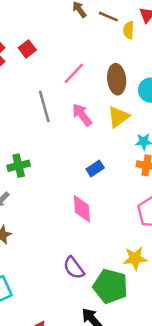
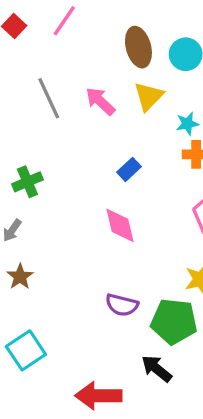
pink line: (74, 73) -> (64, 21), moved
purple semicircle: (74, 268) -> (122, 305), turned -30

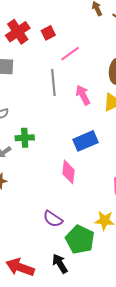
pink line: (64, 21) -> (70, 54), moved
blue rectangle: (129, 169) -> (86, 141), size x1.6
green cross: (27, 182) -> (25, 138), moved

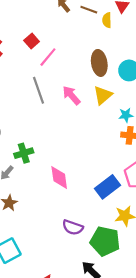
red square: (48, 33) -> (32, 41), moved
blue rectangle: (86, 141) -> (107, 187), moved
pink diamond: (68, 172) -> (59, 177), moved

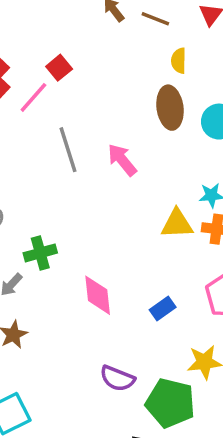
yellow semicircle: (107, 20) -> (179, 61), moved
pink line: (48, 57) -> (33, 97), moved
yellow triangle: (103, 95) -> (177, 224), moved, turned 36
blue rectangle: (107, 187) -> (163, 308), moved, size x0.6

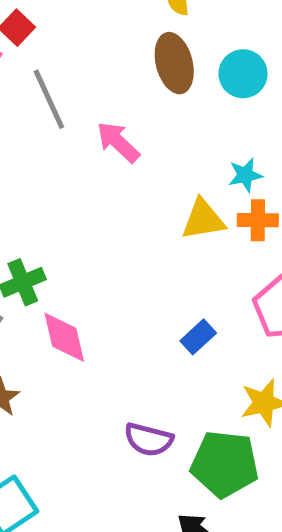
gray line: (68, 150) -> (49, 99), moved
pink diamond: (98, 295) -> (64, 337), moved

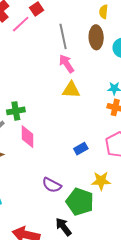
gray line: (49, 99) -> (63, 36), moved
yellow triangle: (203, 219) -> (71, 90), moved

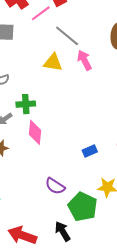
gray line: (63, 36) -> (67, 36), moved, turned -45
yellow triangle: (71, 90) -> (53, 62), moved

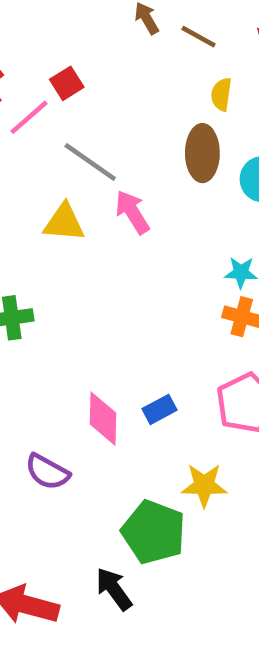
pink diamond: (35, 132) -> (103, 419), moved
purple semicircle: (55, 186) -> (47, 472), moved

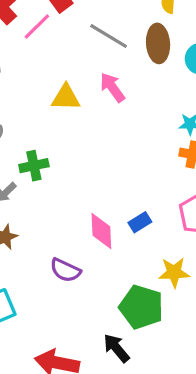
gray line: (90, 162) -> (109, 36), moved

